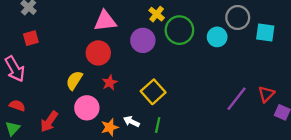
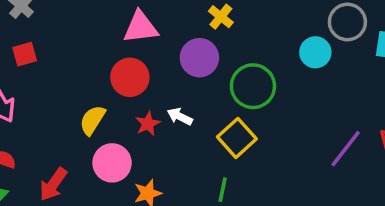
green circle: (179, 30) -> (253, 86), moved
yellow square: (153, 92) -> (237, 138), moved
white arrow: (131, 122) -> (180, 117), moved

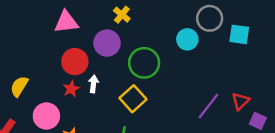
red circle: (130, 77) -> (75, 62), moved
white arrow: (180, 117) -> (93, 84), turned 70
yellow semicircle: (92, 120) -> (19, 86), moved

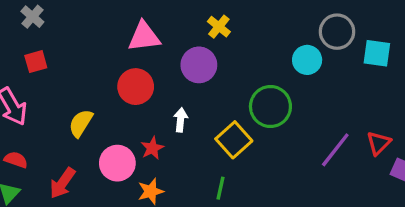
red circle: (75, 62) -> (136, 87), moved
green circle: (144, 63) -> (270, 107), moved
red star: (71, 89) -> (152, 148), moved

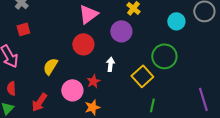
pink triangle: (144, 37) -> (88, 14), turned -30
cyan circle: (307, 60) -> (176, 21), moved
purple line: (335, 150) -> (203, 99), moved, turned -55
red semicircle: (16, 160) -> (11, 88), turned -112
green line: (221, 188) -> (152, 105), moved

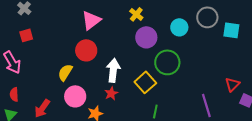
purple circle: (121, 31) -> (146, 37), moved
white arrow: (110, 64) -> (113, 70), size x1.6
yellow semicircle: (50, 66) -> (65, 72), moved
red star: (93, 81) -> (111, 93), moved

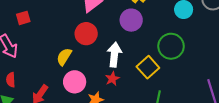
purple circle: (146, 37) -> (131, 20), moved

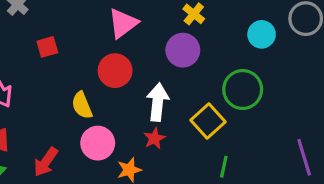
red square: (23, 18) -> (47, 47), moved
yellow semicircle: (64, 57) -> (82, 105), turned -54

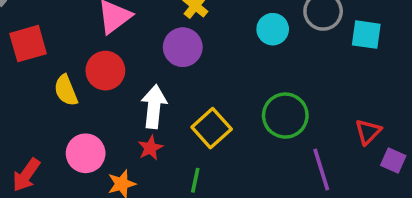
red square: (47, 47) -> (28, 44), size x1.5
green circle: (243, 90) -> (285, 116), moved
yellow semicircle: (82, 105) -> (66, 90), moved
green line: (224, 167) -> (195, 180), moved

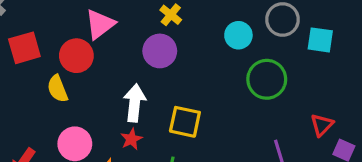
red circle: (105, 71) -> (76, 56), moved
green circle: (285, 116) -> (267, 79), moved
yellow square: (212, 128) -> (185, 122), turned -36

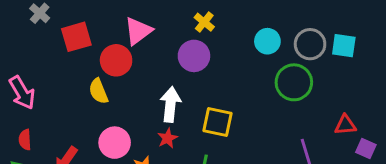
gray circle: (282, 19) -> (310, 44), moved
red square: (24, 48) -> (76, 37), moved
red triangle: (322, 125) -> (345, 125), turned 40

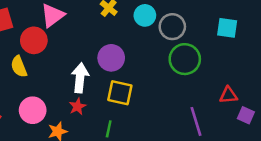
cyan circle: (267, 41) -> (145, 15), moved
gray circle: (310, 44) -> (172, 27), moved
purple circle: (194, 56) -> (111, 58), moved

